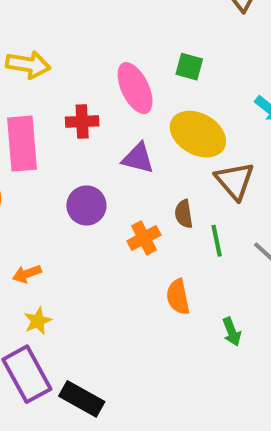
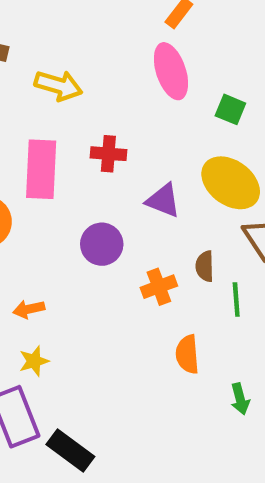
pink ellipse: (135, 88) -> (171, 71), moved

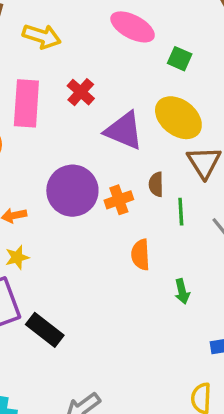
pink ellipse: (171, 71) -> (133, 27), turned -45
red cross: (108, 154) -> (81, 92), turned 36
purple triangle: (163, 200) -> (124, 131), size x1.4
purple circle: (102, 244) -> (72, 191), moved, size x1.5

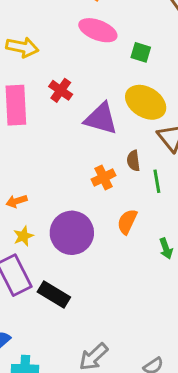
purple circle: (72, 191) -> (72, 233), moved
orange semicircle: (140, 255) -> (127, 222), turned 35

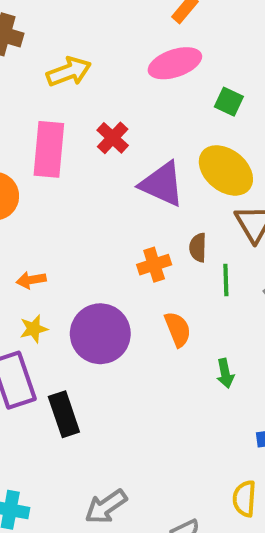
pink ellipse: (98, 30) -> (175, 63), turned -48
yellow arrow: (22, 47) -> (69, 72), turned -40
orange semicircle: (127, 222) -> (178, 329), turned 125
black rectangle: (54, 295) -> (64, 414), turned 32

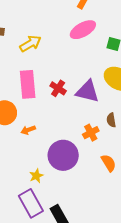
red cross: (113, 138) -> (58, 88), moved
orange arrow: (31, 280) -> (28, 130), moved
purple circle: (100, 334) -> (63, 155), moved

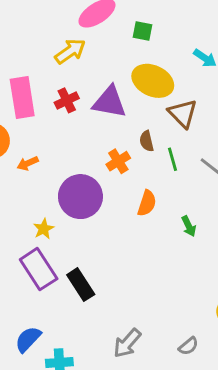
yellow arrow: (30, 44) -> (70, 51), moved
red cross: (58, 88) -> (67, 100), turned 35
orange semicircle: (109, 163) -> (147, 203), turned 54

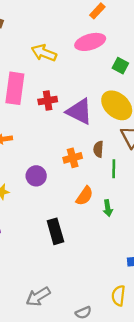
yellow arrow: (70, 51) -> (44, 53), moved, turned -140
purple circle: (80, 197) -> (36, 176), size x0.6
green arrow: (189, 226) -> (108, 208), moved
black rectangle: (81, 285) -> (55, 231), moved

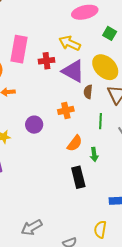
yellow arrow: (44, 53) -> (70, 43), moved
brown semicircle: (98, 149) -> (88, 92), moved
black rectangle: (55, 231) -> (78, 177), moved

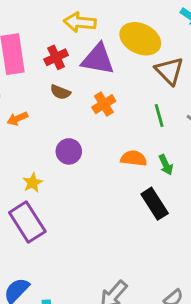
brown semicircle: (88, 92) -> (60, 92), moved, turned -56
orange cross: (66, 110) -> (104, 104), moved
orange semicircle: (75, 143) -> (134, 158), turned -102

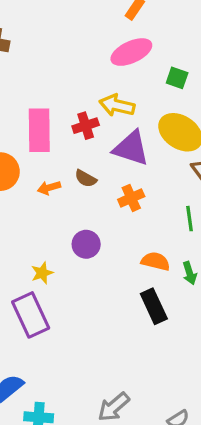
red cross: (56, 57) -> (86, 126), moved
orange arrow: (17, 119) -> (49, 188), moved
black rectangle: (155, 204) -> (154, 306), moved

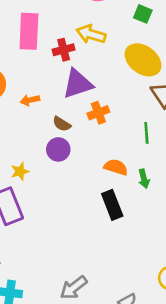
pink rectangle: (39, 130) -> (29, 31), moved
purple triangle: (131, 148) -> (78, 84), moved, turned -40
brown semicircle: (86, 179) -> (62, 124), moved

